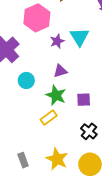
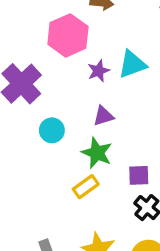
cyan triangle: (79, 37) -> (132, 64), turned 42
purple square: (84, 100) -> (139, 175), moved

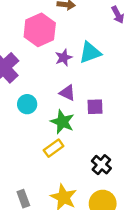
purple triangle: (103, 116) -> (67, 93), turned 42
purple square: (139, 175) -> (95, 107), moved

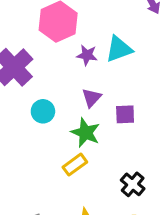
purple star: (64, 58) -> (87, 55), turned 30
purple triangle: (67, 93) -> (92, 98), turned 48

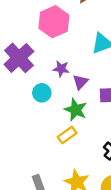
purple star: (87, 55) -> (61, 69), moved

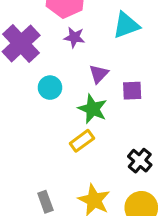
purple star: (61, 69) -> (74, 37), moved

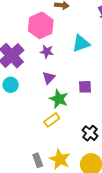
purple triangle: (99, 74) -> (49, 78), moved
cyan circle: (50, 88) -> (11, 85), moved
gray rectangle: (45, 202) -> (38, 160), moved

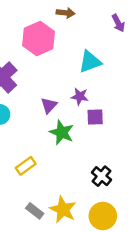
purple star: (47, 52) -> (80, 96), moved
yellow rectangle: (52, 120) -> (26, 166), moved
gray rectangle: (38, 160) -> (35, 211), turned -32

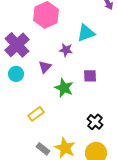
purple star: (80, 96) -> (66, 50), moved
purple triangle: (49, 105) -> (45, 67), moved

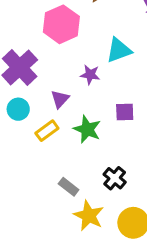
yellow rectangle: (36, 114) -> (47, 131), moved
black cross: (95, 122) -> (115, 178), moved
gray rectangle: (43, 149) -> (69, 187), moved

